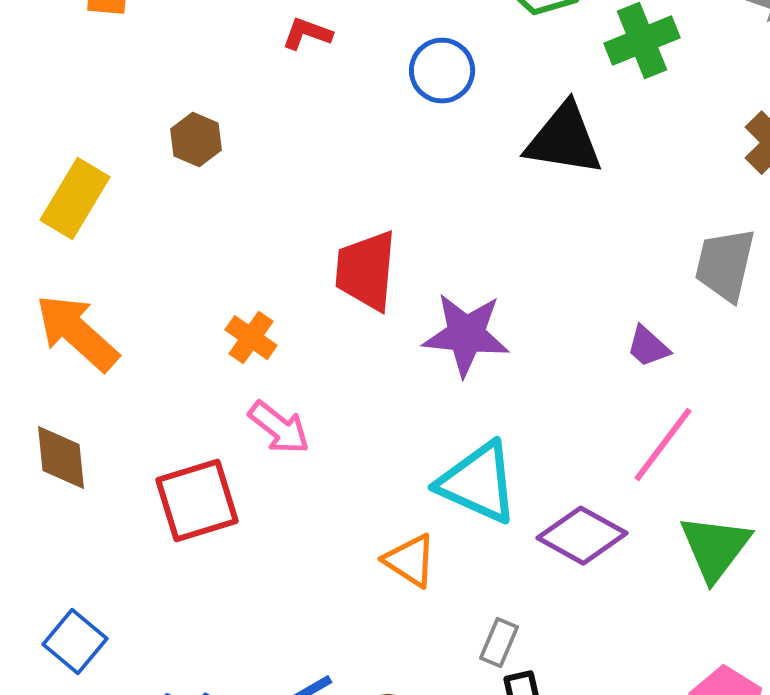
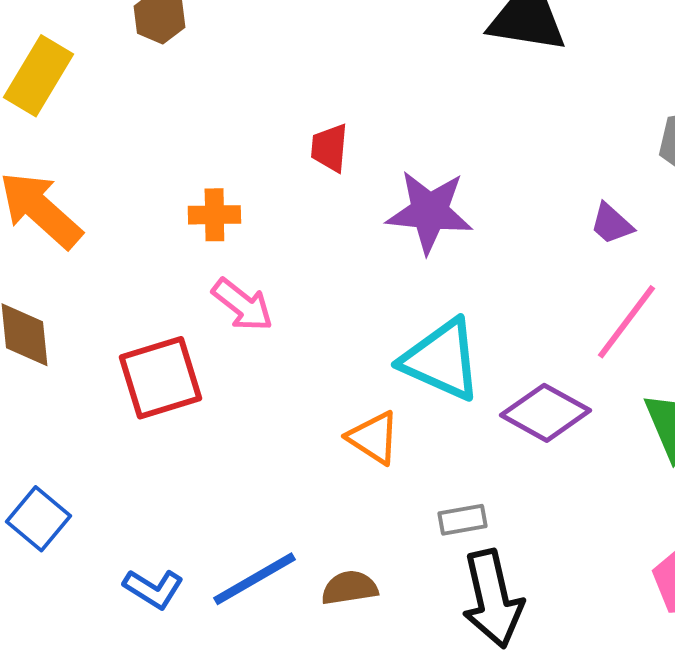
red trapezoid: (366, 271) -> (329, 148), size x0.6
orange cross: (251, 338) -> (214, 215), turned -36
gray rectangle: (499, 643) -> (462, 520), turned 57

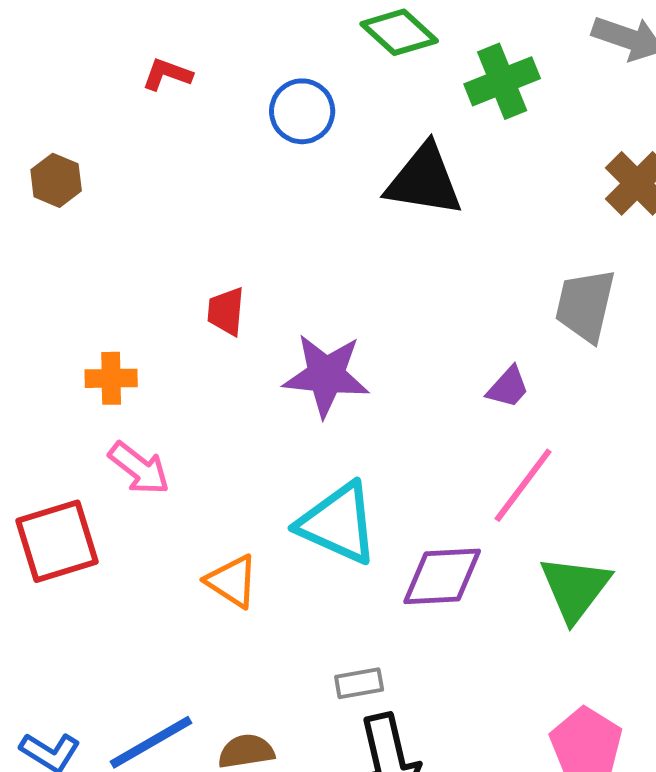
purple trapezoid: (611, 224) -> (508, 387), turned -90
purple diamond: (545, 413) -> (442, 576), turned -32
orange triangle: (373, 438) -> (232, 581), moved

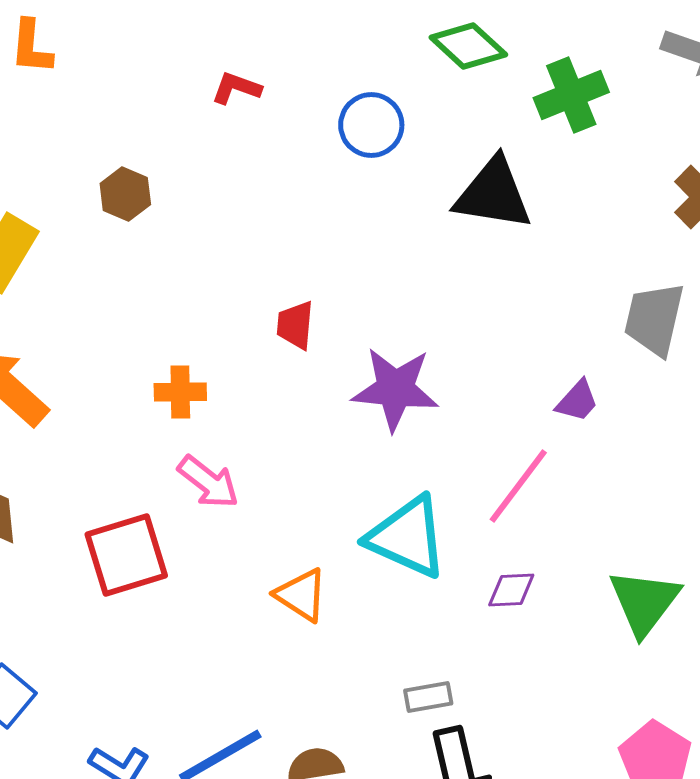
pink line: (523, 485) -> (518, 486), moved
purple diamond: (442, 576) -> (511, 590), size x0.6

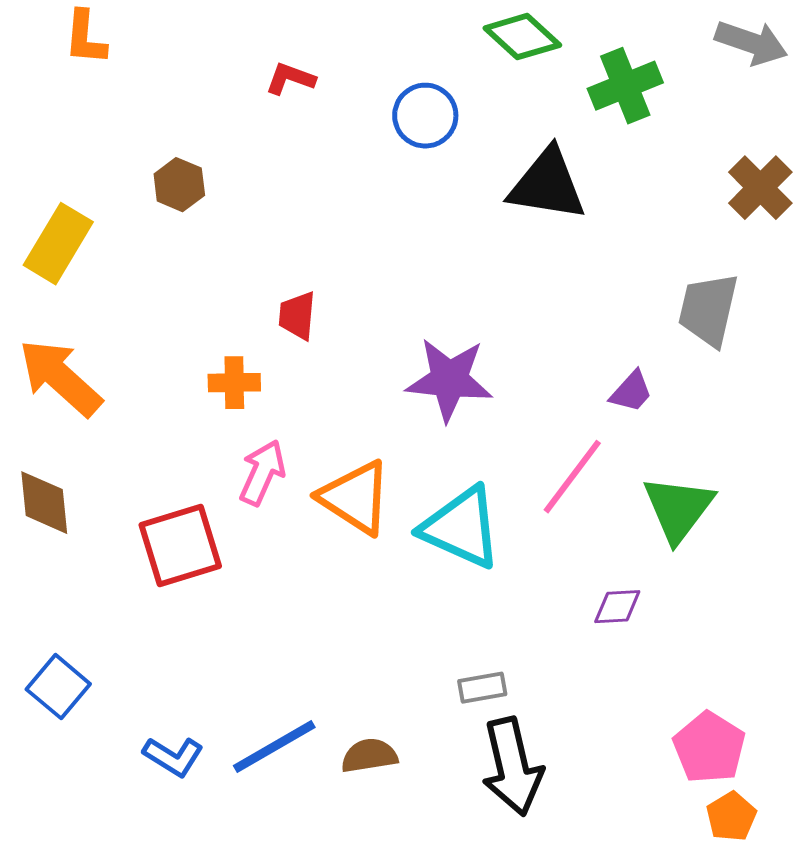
red trapezoid: (295, 325) -> (297, 316), moved
pink arrow: (208, 482) -> (262, 473), turned -104
purple diamond: (511, 590) -> (617, 607), moved
orange triangle: (301, 595) -> (355, 498), moved, size x1.4
green triangle: (644, 602) -> (678, 509), moved

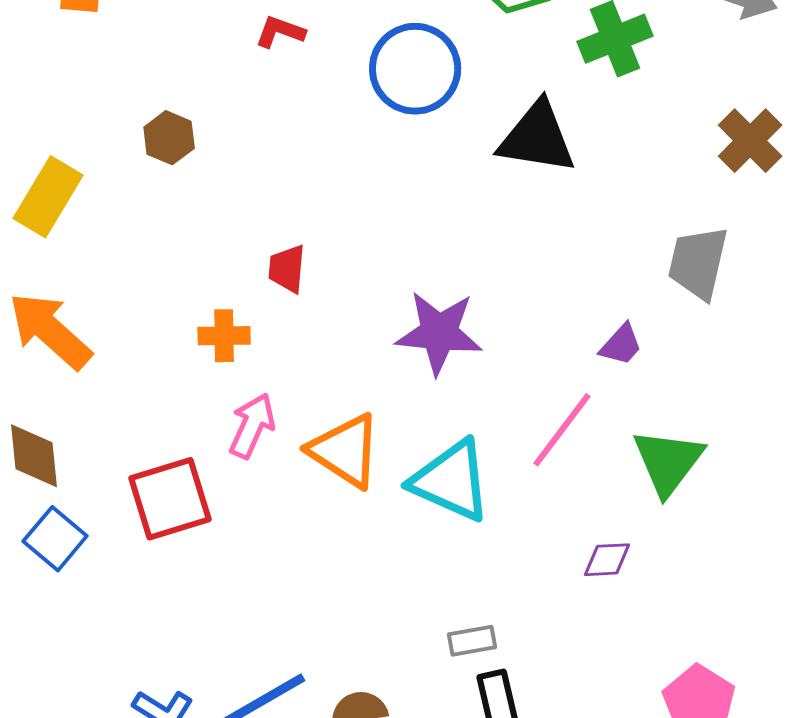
blue circle: (425, 116) -> (415, 69), size x1.4
blue square: (58, 687) -> (55, 539), moved

